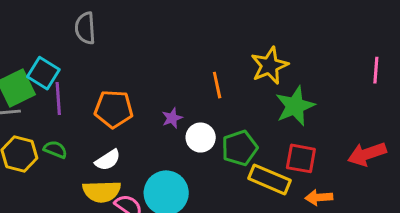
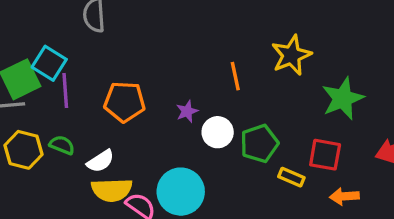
green star: (295, 106) -> (343, 99), moved
white semicircle: (108, 160) -> (101, 161), moved
yellow rectangle: (270, 179) -> (291, 177), size x0.6

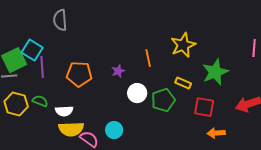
purple star: (187, 111) -> (118, 71), moved
white semicircle: (101, 161) -> (64, 111), turned 30
yellow rectangle: (291, 177) -> (183, 83), moved
cyan circle: (181, 192) -> (114, 130), size x0.6

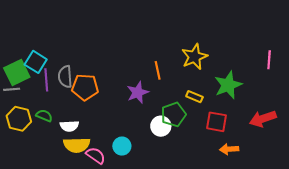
gray semicircle: (60, 20) -> (65, 77), moved
purple star: (118, 71) -> (138, 92), moved, size x1.5
white circle: (137, 93) -> (161, 126), moved

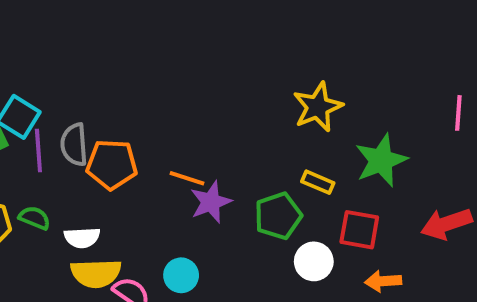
orange line: (158, 70) -> (187, 178), moved, turned -60
purple star: (138, 92) -> (211, 202), moved
white circle: (161, 126) -> (314, 261), moved

